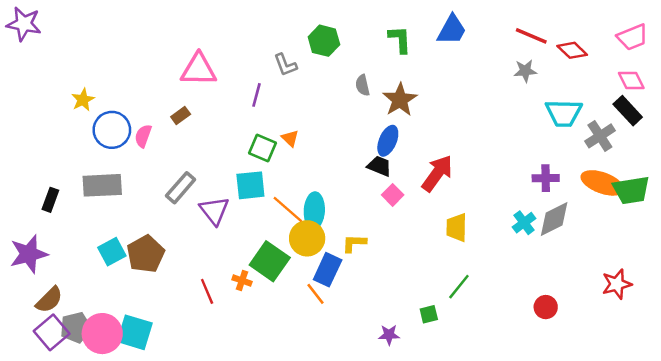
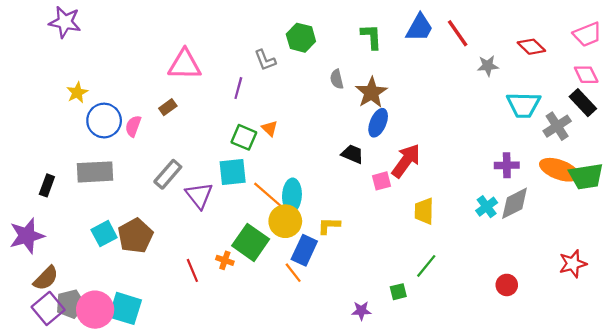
purple star: (24, 24) -> (65, 22), moved
red line: (531, 36) -> (458, 33), moved, turned 32
blue ellipse: (388, 141) -> (378, 123), moved
pink square: (393, 195) -> (381, 181), moved, turned 30

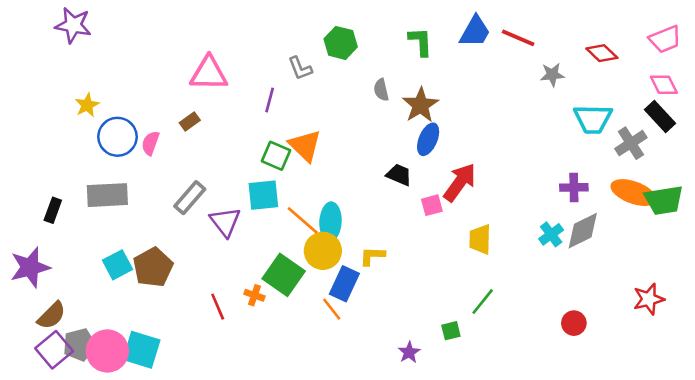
red line: (458, 33) -> (518, 38), turned -32
orange triangle: (270, 128) -> (305, 146), size x1.8
purple star: (361, 311) -> (409, 352), turned -30

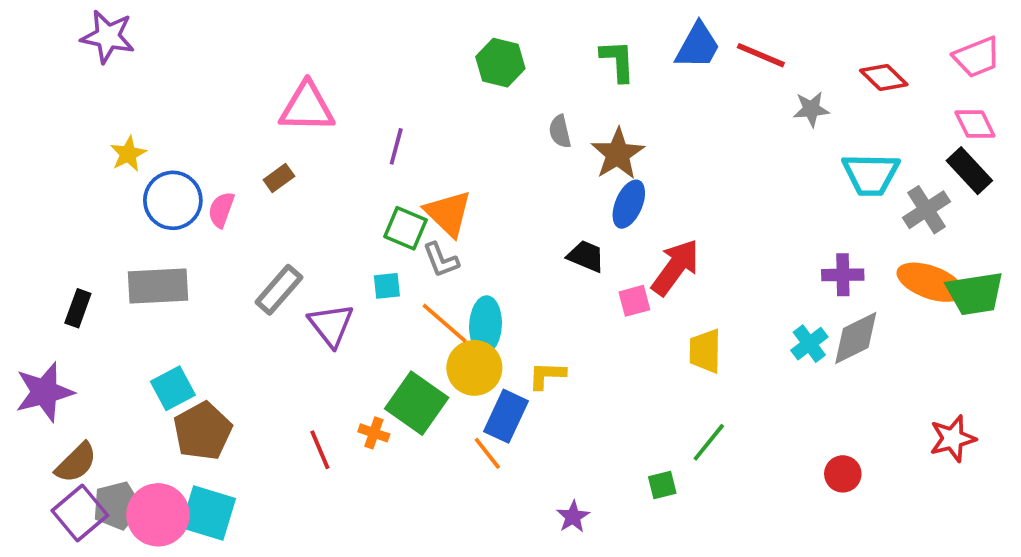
gray L-shape: (300, 68) -> (441, 260), moved
cyan square: (263, 195) -> (387, 286), size x0.6
brown pentagon: (153, 267) -> (203, 431), moved
purple star: (409, 352) -> (573, 517), moved

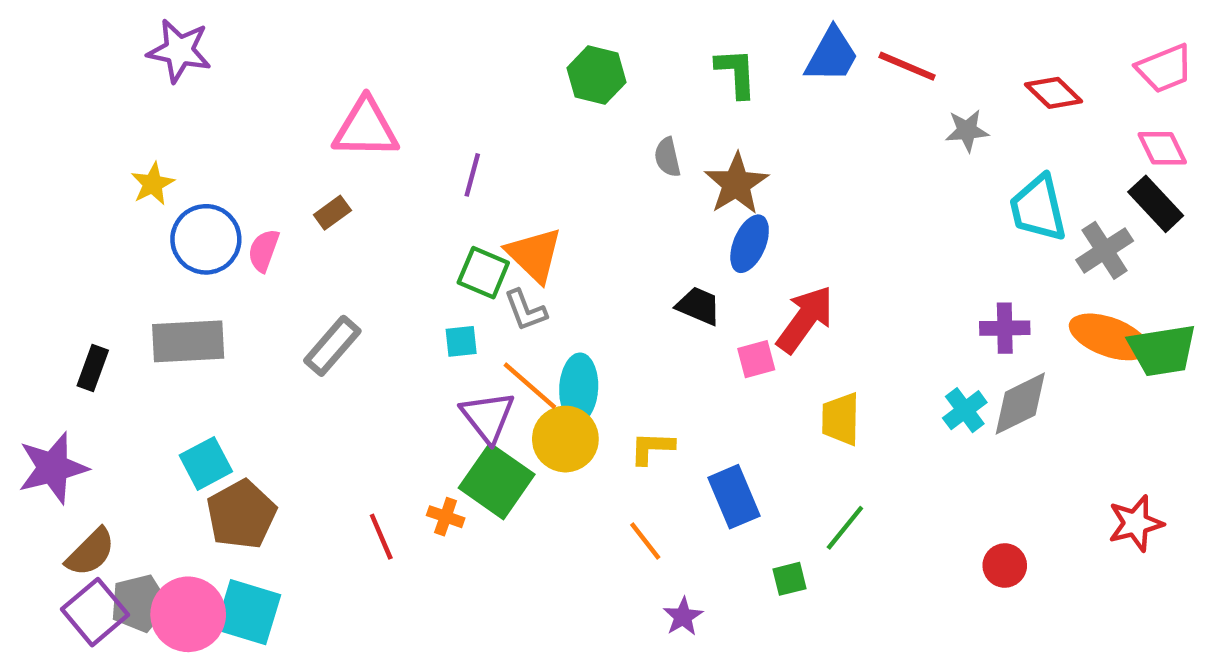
purple star: (108, 37) -> (179, 51), moved
cyan trapezoid: (871, 174) -> (1038, 208), turned 76
purple triangle: (331, 325) -> (488, 417), moved
blue rectangle: (506, 416) -> (734, 497), moved, turned -48
orange line: (487, 453) -> (645, 541), moved

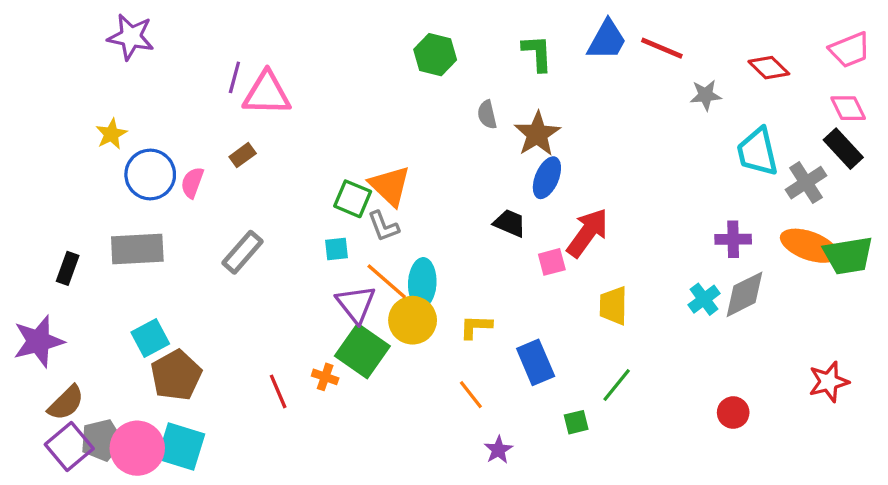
purple line: (472, 175) -> (234, 77), moved

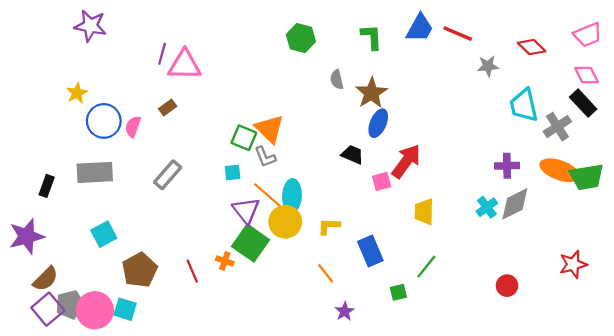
brown pentagon: (176, 375) -> (140, 270), moved
cyan square: (181, 447) -> (125, 309), size x0.7

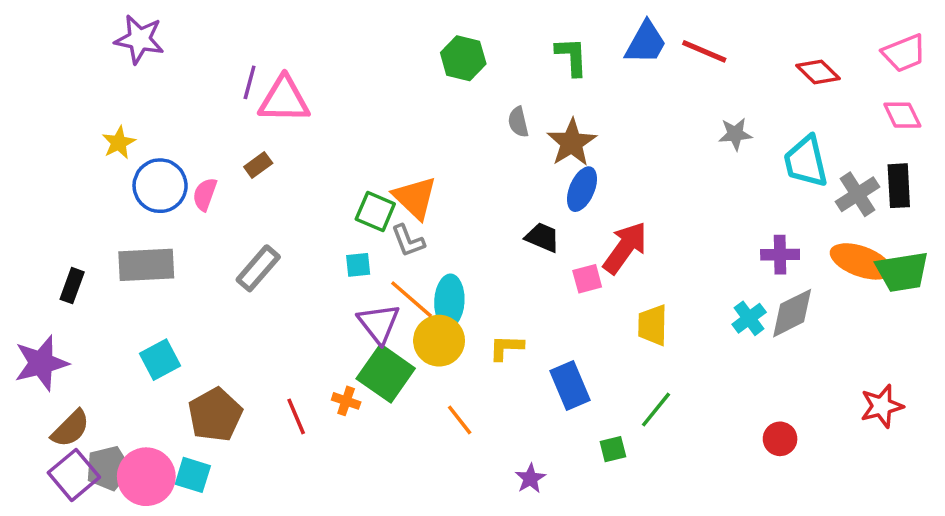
gray star: (488, 66) -> (735, 134), moved
black rectangle: (583, 103) -> (899, 186), moved, turned 40
orange line: (326, 273) -> (460, 420), moved

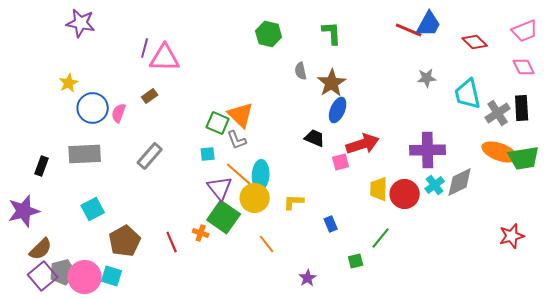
blue trapezoid: (646, 43) -> (429, 24), moved
red arrow: (625, 248) -> (363, 144), turned 36
purple cross: (780, 255) -> (428, 150), moved, size x1.6
blue rectangle: (570, 385) -> (331, 224), size x0.6
red circle: (780, 439) -> (405, 194), moved, size x1.5

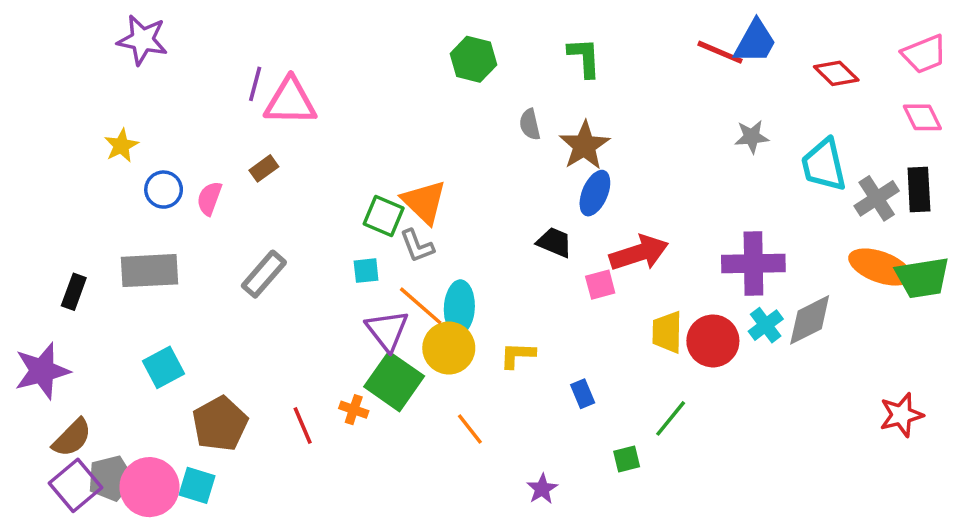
blue circle: (93, 108) -> (164, 190), size x0.7

